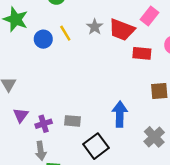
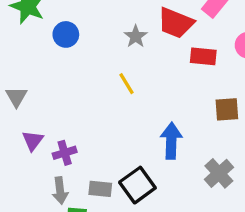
gray star: (95, 27) -> (136, 36), moved
yellow line: (65, 33) -> (127, 84), moved
gray rectangle: (73, 121) -> (100, 189), moved

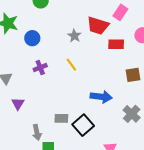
blue arrow: (171, 141) -> (101, 97), turned 100
purple cross: (65, 153) -> (40, 68), moved
gray rectangle: (100, 189) -> (61, 118), moved

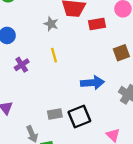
yellow line: (71, 65) -> (54, 55), turned 32
black square: (83, 125) -> (79, 116), turned 30

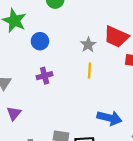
yellow line: (54, 55) -> (90, 70), moved

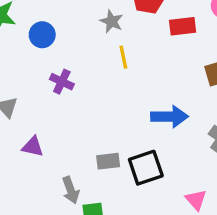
purple cross: (45, 76) -> (62, 82), turned -35
purple triangle: (14, 113) -> (33, 147), turned -42

